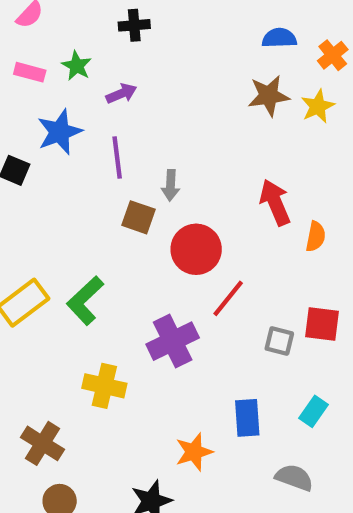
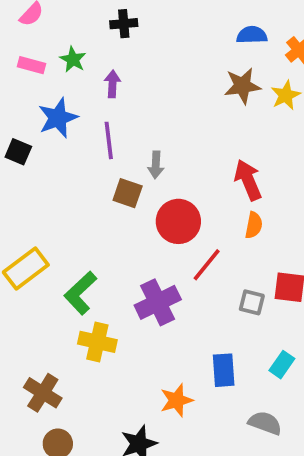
purple arrow: (121, 94) -> (112, 84), turned -64
orange semicircle: (316, 236) -> (254, 225), moved
green L-shape: (85, 300) -> (80, 293), moved

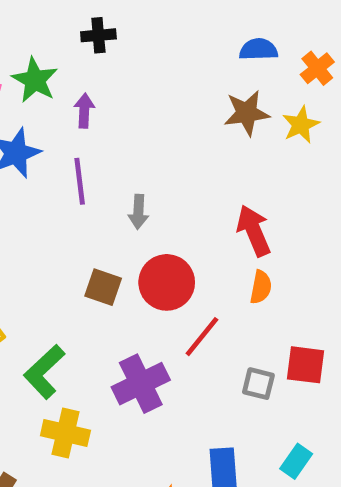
green star: (73, 59) -> (35, 80), size x1.4
brown square: (128, 193) -> (103, 287), moved

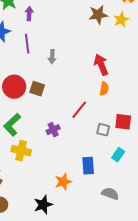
red circle: (167, 282) -> (14, 87), moved
purple cross: (141, 384) -> (53, 130), size x0.6
cyan rectangle: (296, 461) -> (118, 155), moved

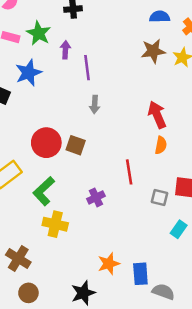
purple line: (27, 44) -> (87, 68), moved
red line: (79, 110) -> (129, 172), turned -48
blue rectangle: (88, 166) -> (140, 274), moved
gray semicircle: (110, 194) -> (163, 292), moved

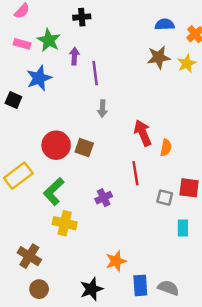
red arrow: (157, 115) -> (143, 133), moved
cyan rectangle: (179, 229) -> (183, 228), turned -35
blue rectangle: (140, 274) -> (140, 285), moved

